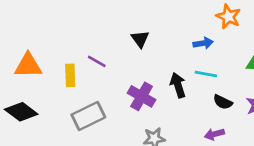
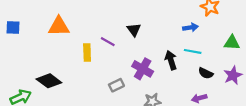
black triangle: (140, 39) -> (134, 30), moved
orange triangle: (28, 66) -> (59, 26), moved
gray rectangle: (88, 116) -> (116, 85), moved, size x0.6

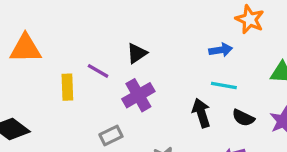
black triangle: (134, 30) -> (137, 53), turned 32
black arrow: (171, 60) -> (201, 113), moved
purple cross: (143, 69) -> (138, 95), moved, turned 30

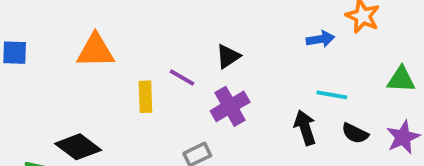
blue arrow: (221, 50) -> (320, 39), moved

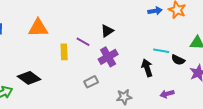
blue arrow: (320, 39) -> (155, 11), moved
black semicircle: (355, 133) -> (178, 60), moved

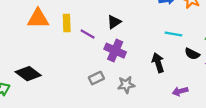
cyan line: (161, 51) -> (173, 34), moved
yellow rectangle: (64, 52) -> (67, 23), moved
purple cross: (108, 57) -> (115, 51), turned -36
gray star: (124, 97) -> (126, 85), moved

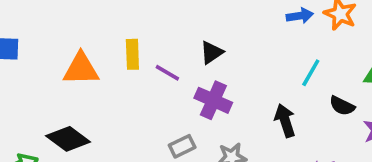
orange triangle: (38, 19) -> (81, 69), moved
cyan line: (173, 34) -> (311, 73), turned -70

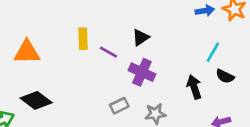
orange triangle: (81, 69) -> (27, 52), moved
black semicircle: (342, 106) -> (225, 76), moved

